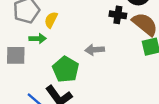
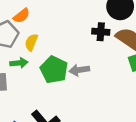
green pentagon: (66, 69) -> (54, 70), moved

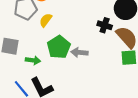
green arrow: (19, 63) -> (33, 60), moved

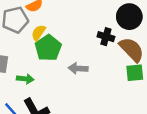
green pentagon: (59, 47) -> (48, 48), moved

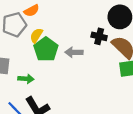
gray arrow: (78, 68) -> (74, 52), moved

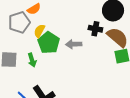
green arrow: (26, 79) -> (32, 60), moved, turned 72

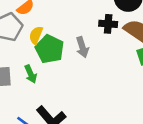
gray arrow: (74, 44) -> (82, 47), turned -98

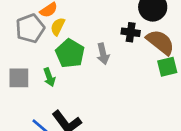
yellow semicircle: (36, 35) -> (58, 27), moved

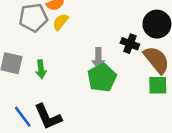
green pentagon: (70, 53) -> (102, 78), moved

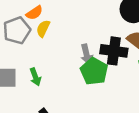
black cross: (130, 44) -> (114, 51), moved, size x1.5

